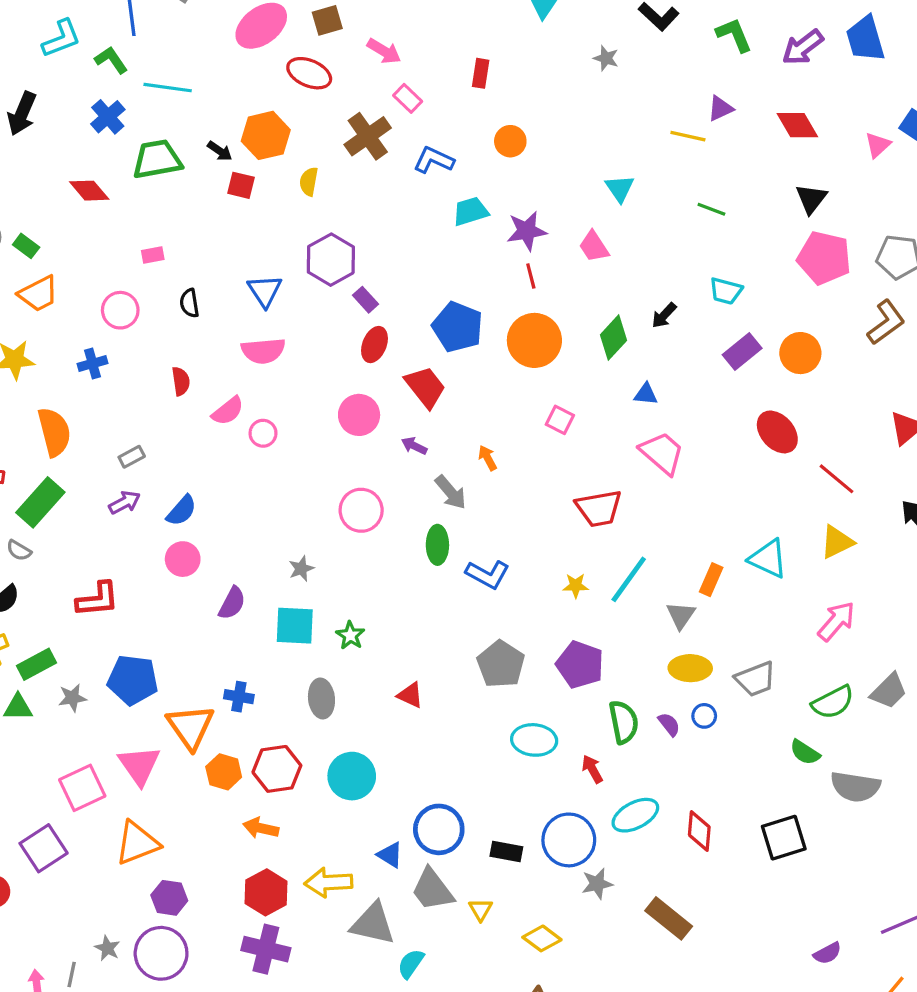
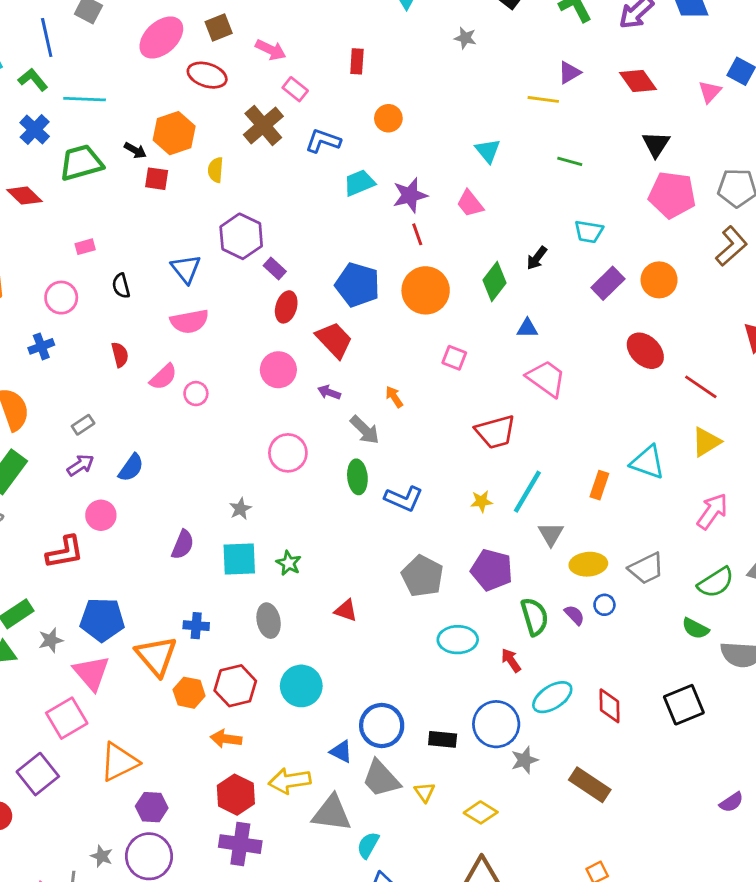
pink circle: (183, 559) -> (101, 515), moved
gray triangle: (681, 615) -> (551, 534), moved
pink triangle: (139, 765) -> (91, 673), moved

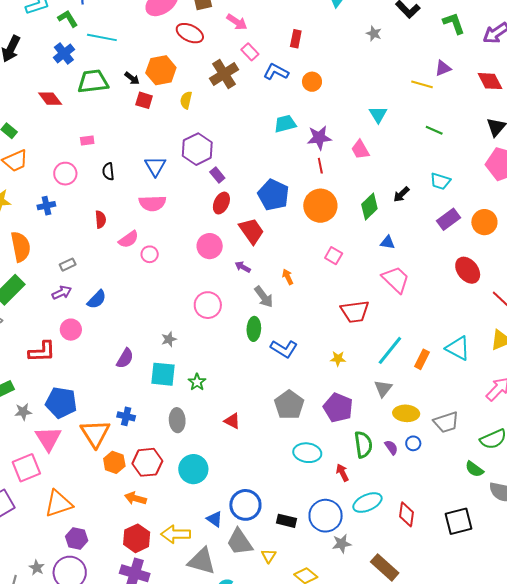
blue L-shape: (323, 141) -> (276, 72), moved
cyan line: (527, 492) -> (390, 350), moved

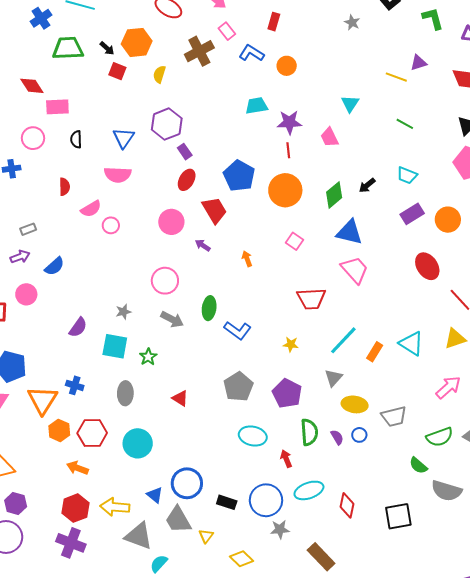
red diamond: (50, 99) -> (32, 86), moved
pink rectangle: (87, 140) -> (57, 107), size x1.6
blue triangle: (388, 242) -> (349, 232), size x1.8
gray arrow: (264, 297) -> (172, 319), moved, turned -30

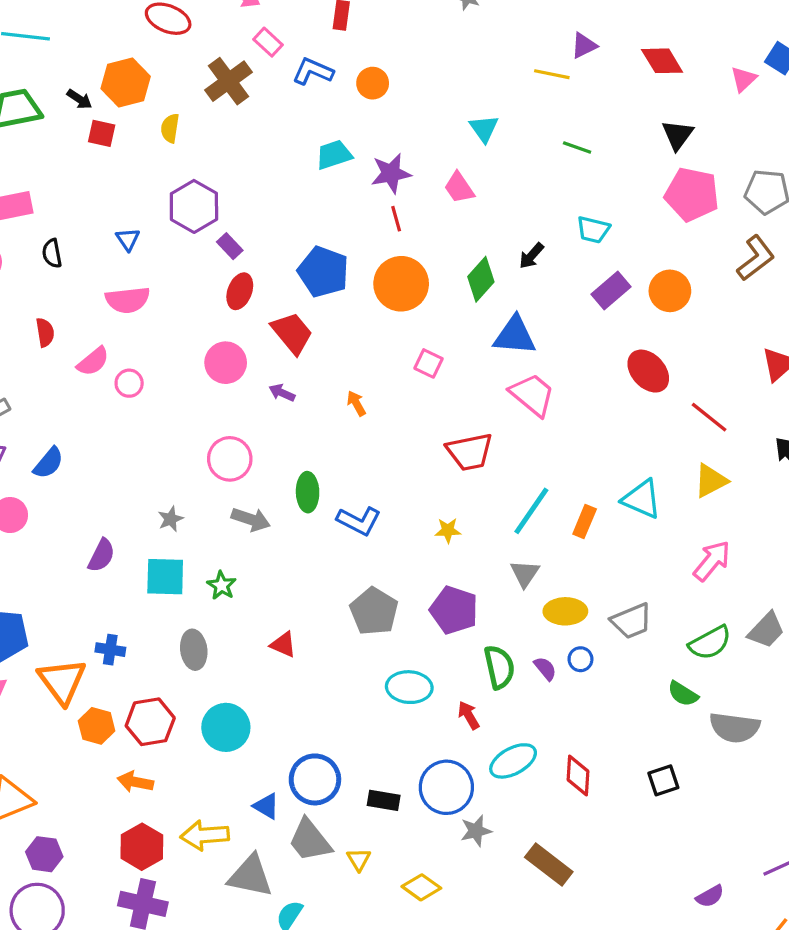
blue triangle: (123, 138) -> (128, 239), size x0.7
black square: (398, 516) -> (663, 780), size x0.7

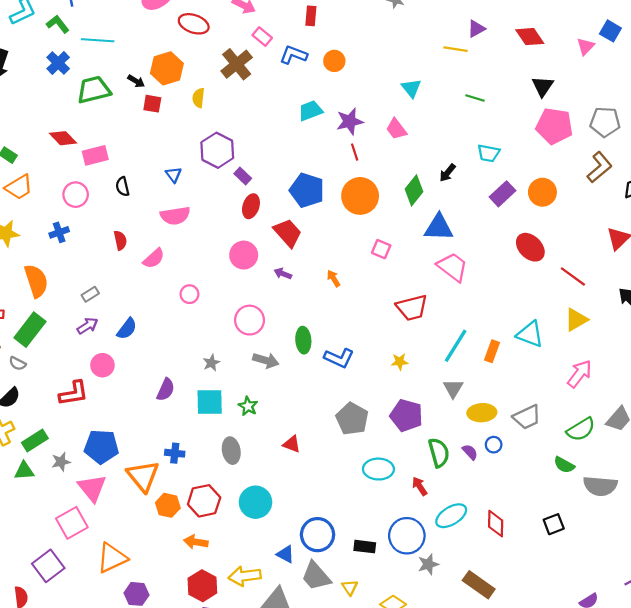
pink circle: (129, 383) -> (189, 294), moved

